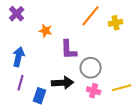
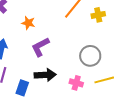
purple L-shape: (69, 50) -> (40, 47), moved, turned 65
gray circle: (91, 68) -> (90, 56), moved

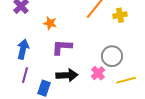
purple L-shape: (40, 47) -> (62, 47), turned 30
pink cross: (76, 83) -> (98, 73), moved, turned 32

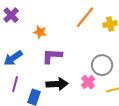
blue arrow: (23, 49) -> (13, 58), turned -138

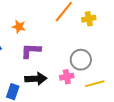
pink cross: (88, 82) -> (67, 77), turned 32

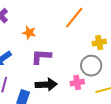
yellow cross: (89, 19) -> (99, 43), moved

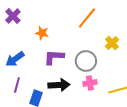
yellow cross: (99, 43) -> (112, 43), turned -32
gray circle: (91, 66) -> (86, 61), moved

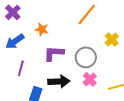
blue arrow: (15, 59) -> (15, 41), moved
pink cross: (90, 83) -> (90, 79), turned -32
purple line: (17, 85) -> (21, 68), moved

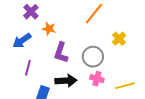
purple cross: (13, 12) -> (31, 12), moved
purple L-shape: (54, 53) -> (61, 53), turned -75
pink cross: (90, 79) -> (97, 79), turned -32

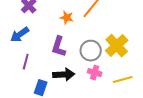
orange star: (49, 29) -> (67, 18), moved
yellow cross: (119, 39) -> (117, 46), moved, size x1.6

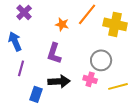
blue arrow: (20, 35) -> (15, 41), turned 102
yellow cross: (117, 46) -> (115, 24), moved, turned -35
gray circle: (91, 51) -> (101, 60), moved

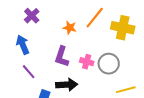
purple line: (21, 68) -> (29, 72), turned -56
pink cross: (90, 79) -> (87, 62), moved

